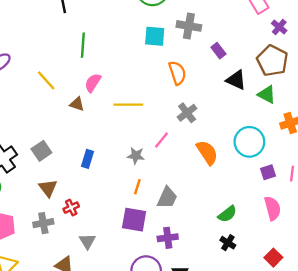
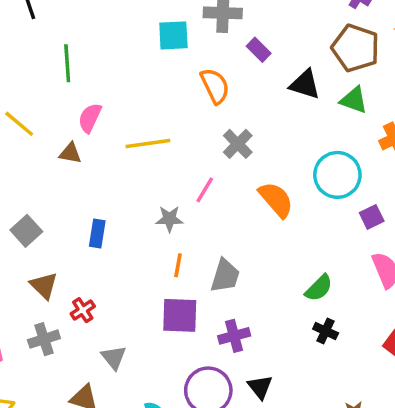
purple rectangle: (218, 51) -> (259, 50), moved

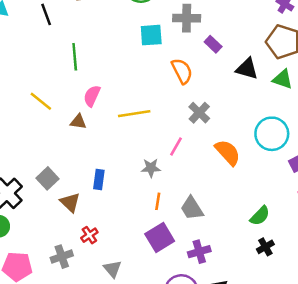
gray trapezoid: (225, 276) -> (192, 208), turned 132
brown triangle: (44, 285) -> (70, 202), moved
purple square: (180, 315) -> (160, 238), turned -32
black cross: (326, 331) -> (265, 247), turned 36

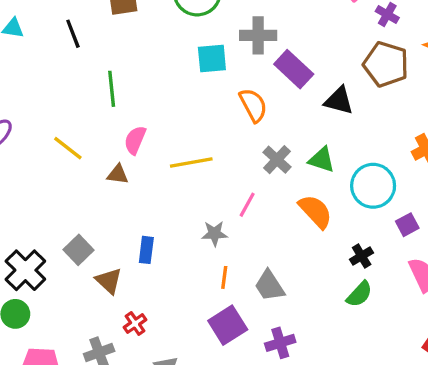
purple rectangle: (213, 44) -> (294, 69), size x1.6
green triangle: (283, 79) -> (322, 160), moved
black cross: (265, 247) -> (362, 256), moved

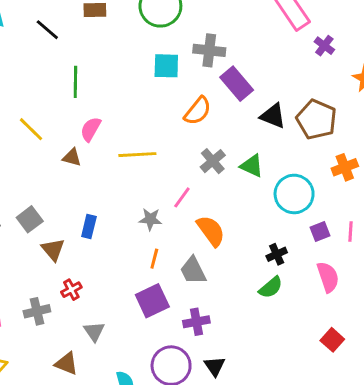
black line: (73, 34) -> (47, 30), turned -35
brown pentagon: (386, 64) -> (316, 119), moved
orange semicircle: (253, 105) -> (198, 111), turned 60
orange semicircle: (315, 211) -> (211, 231), moved

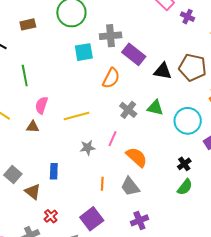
gray star: (150, 219) -> (88, 148), moved
purple square: (152, 301) -> (92, 219), moved

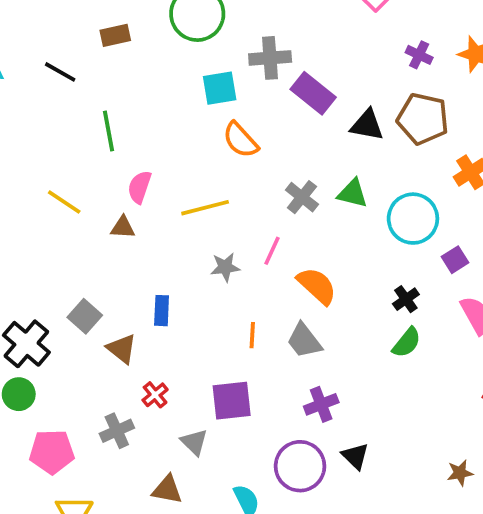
purple cross: (188, 17) -> (419, 55), moved
orange semicircle: (111, 78) -> (240, 140), moved, turned 110
purple square: (92, 219) -> (232, 401), turned 30

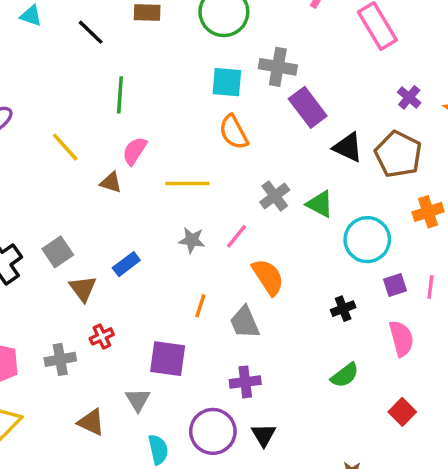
blue rectangle: (162, 311) -> (126, 264), turned 36
green semicircle: (407, 343) -> (345, 375), moved
gray triangle: (194, 442) -> (138, 400), moved

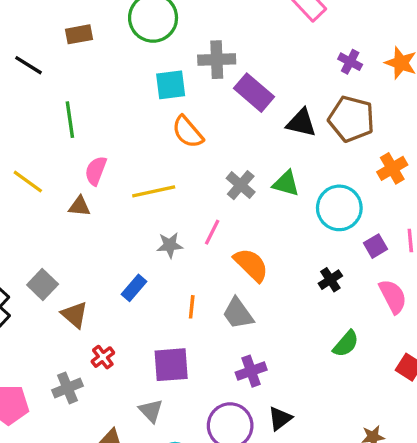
blue rectangle: (126, 264) -> (134, 288), moved
black triangle: (264, 435) -> (280, 418), turned 36

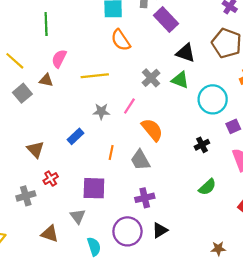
black triangle: (301, 123) -> (186, 53), moved
gray square: (43, 284) -> (22, 93), moved

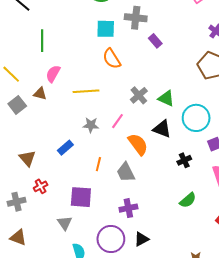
purple rectangle: (166, 19) -> (155, 41), size x0.6
black triangle: (186, 53) -> (162, 129), moved
brown triangle: (50, 234) -> (18, 237), moved

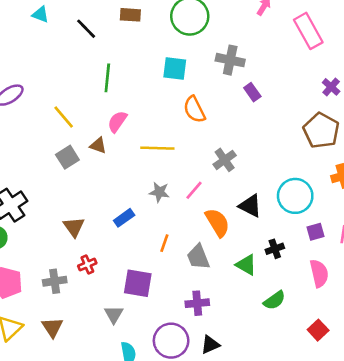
cyan square: (106, 29) -> (175, 68), moved
green triangle: (166, 98) -> (246, 265), moved
brown triangle: (18, 237) -> (52, 327), turned 30

